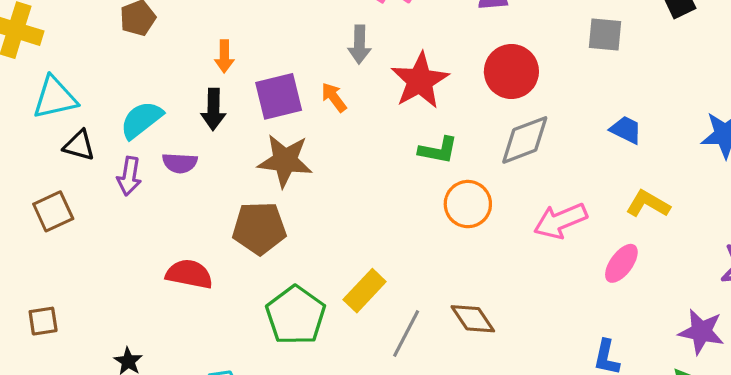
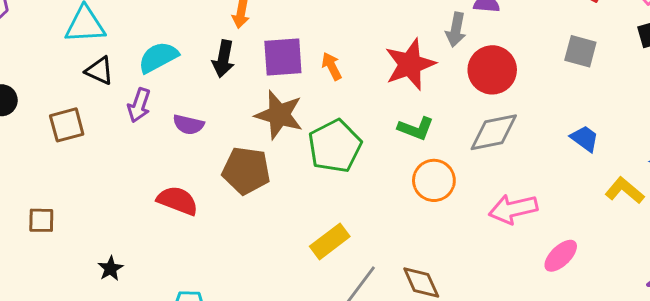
gray arrow: (359, 44) -> (456, 30), moved
purple semicircle: (180, 163) -> (188, 125), moved
yellow L-shape: (648, 204) -> (625, 191), moved
green pentagon: (296, 315) -> (335, 146), moved

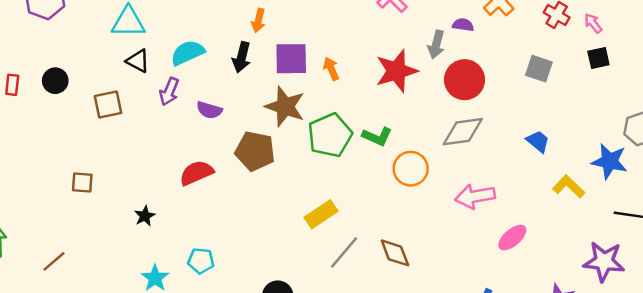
green L-shape: (416, 128) -> (377, 136), moved
red semicircle: (177, 201) -> (196, 173), turned -48
black star: (111, 269) -> (145, 216), moved

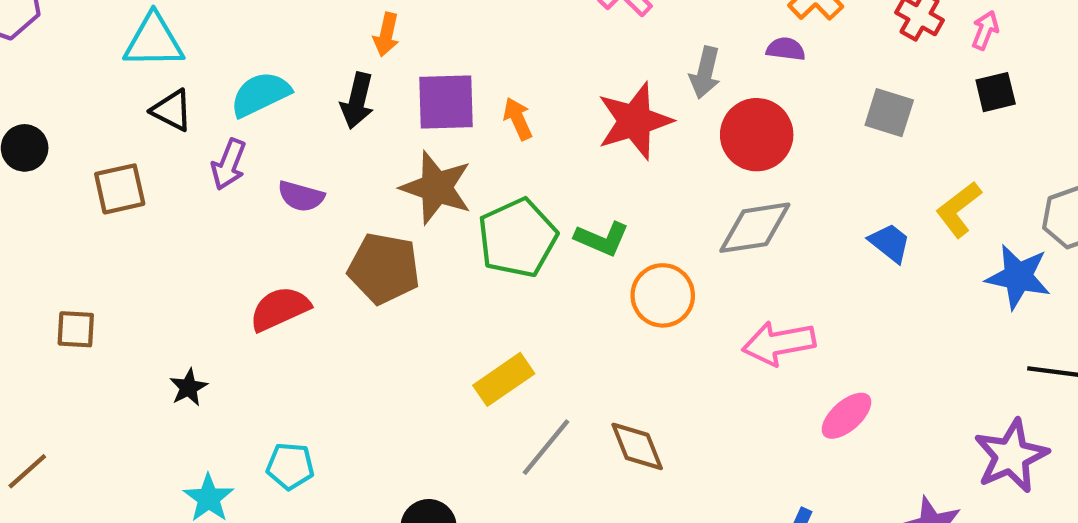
pink arrow: (593, 23) -> (985, 30), turned 60
purple semicircle: (463, 25) -> (786, 49), moved
yellow L-shape: (569, 186) -> (959, 209), moved, turned -80
purple star: (604, 261) -> (1011, 456), turned -30

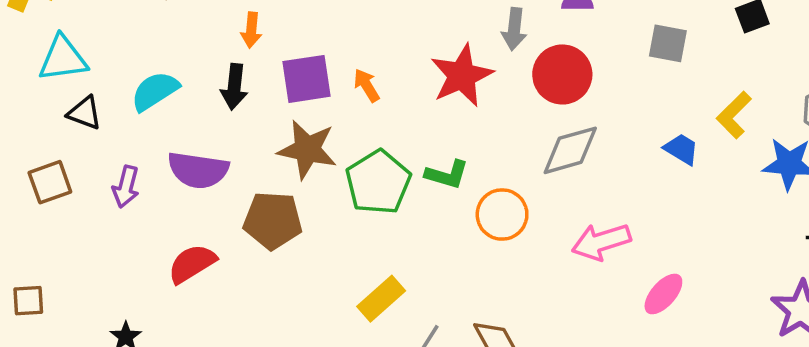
purple arrow: (229, 164) -> (126, 187), moved
purple semicircle: (301, 196) -> (198, 170), size x1.6

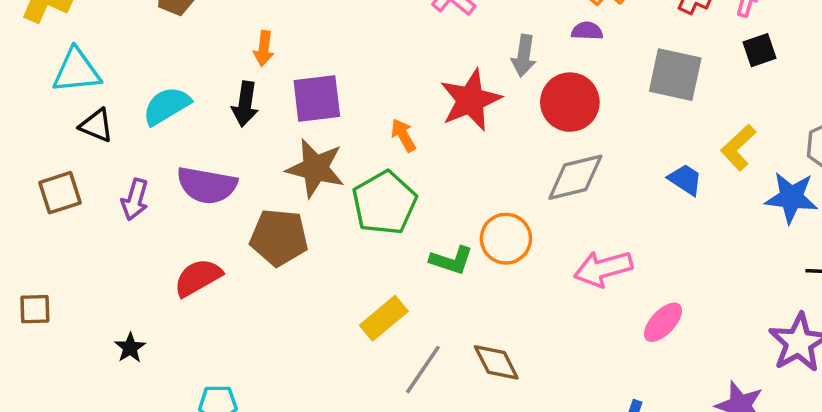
gray square: (668, 43) -> (675, 75), size x1.4
orange arrow: (367, 85) -> (403, 135), moved
green L-shape: (447, 175) -> (451, 260), moved

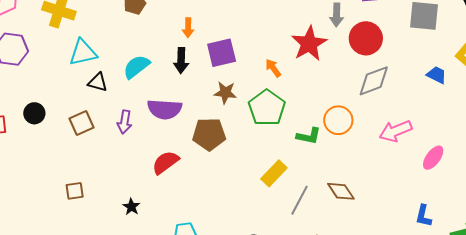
brown star: (315, 168) -> (225, 93), size x0.7

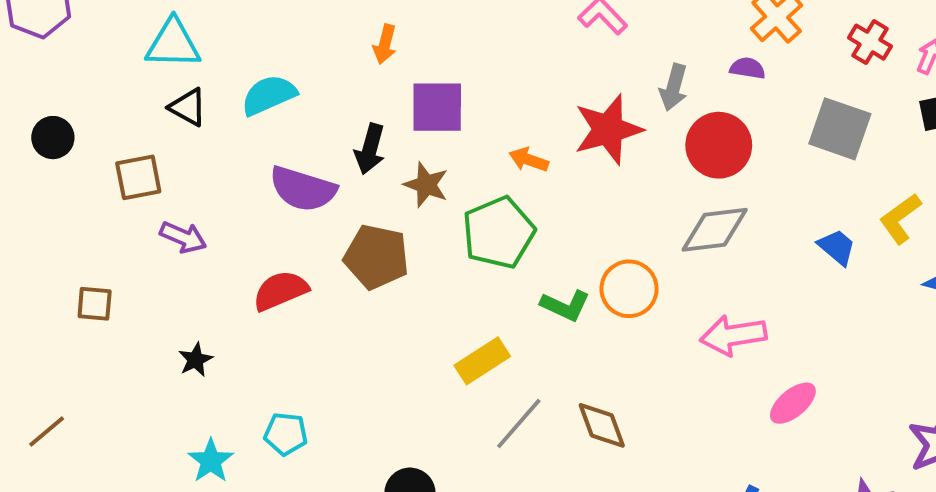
black arrow: (181, 61) -> (370, 149), moved
orange arrow: (273, 68) -> (529, 160), turned -48
purple arrow: (125, 122) -> (183, 237), moved, turned -90

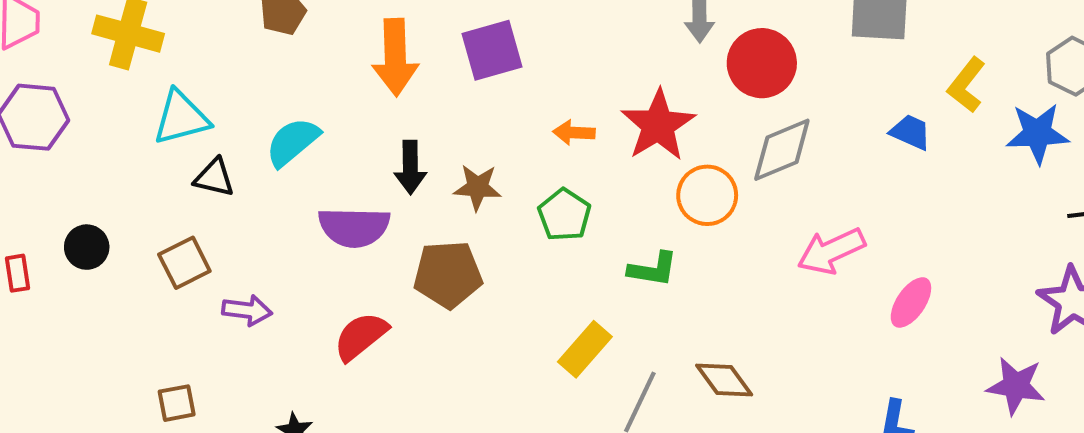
orange arrow: (385, 44) -> (395, 57), size x1.8
purple square: (437, 107) -> (492, 50), moved
red star: (608, 129) -> (658, 125), moved
green pentagon: (499, 233) -> (564, 215), size x0.7
orange circle: (629, 289) -> (707, 195), moved

